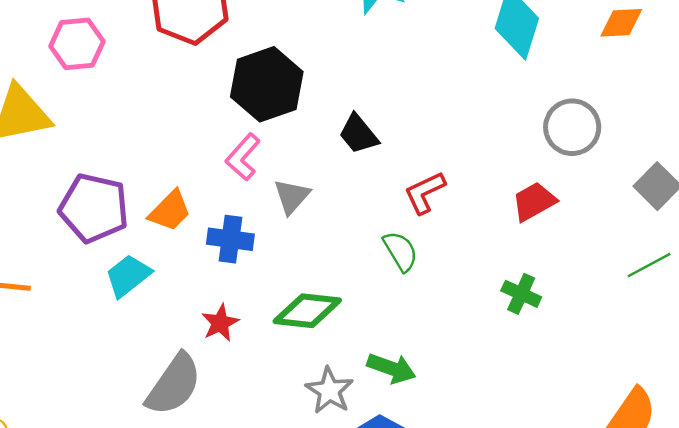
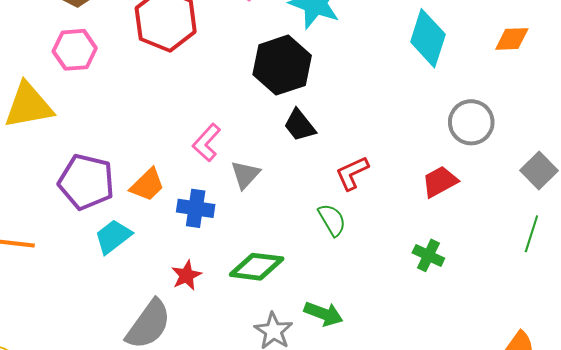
black hexagon: (267, 84) -> (282, 65), moved
green line: (649, 265) -> (531, 234), turned -45

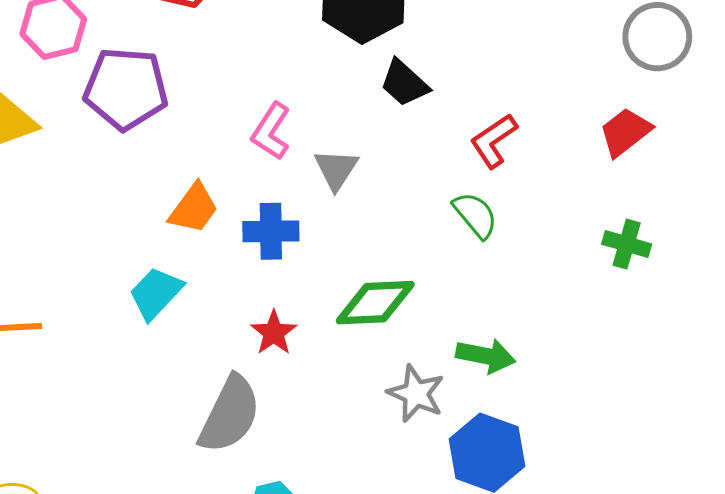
purple pentagon: (86, 182) -> (126, 89), moved

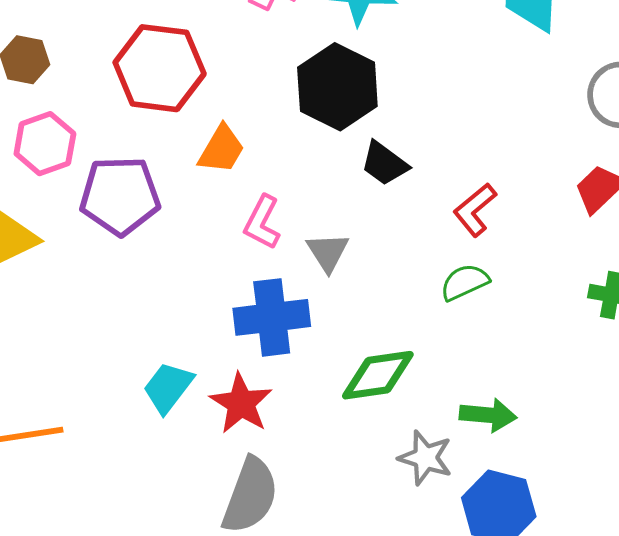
orange trapezoid: (194, 208) -> (221, 149), moved
green semicircle: (475, 215) -> (465, 282), turned -69
blue cross: (271, 231) -> (272, 317), size x1.4
red star: (274, 333) -> (241, 403), moved, size x1.4

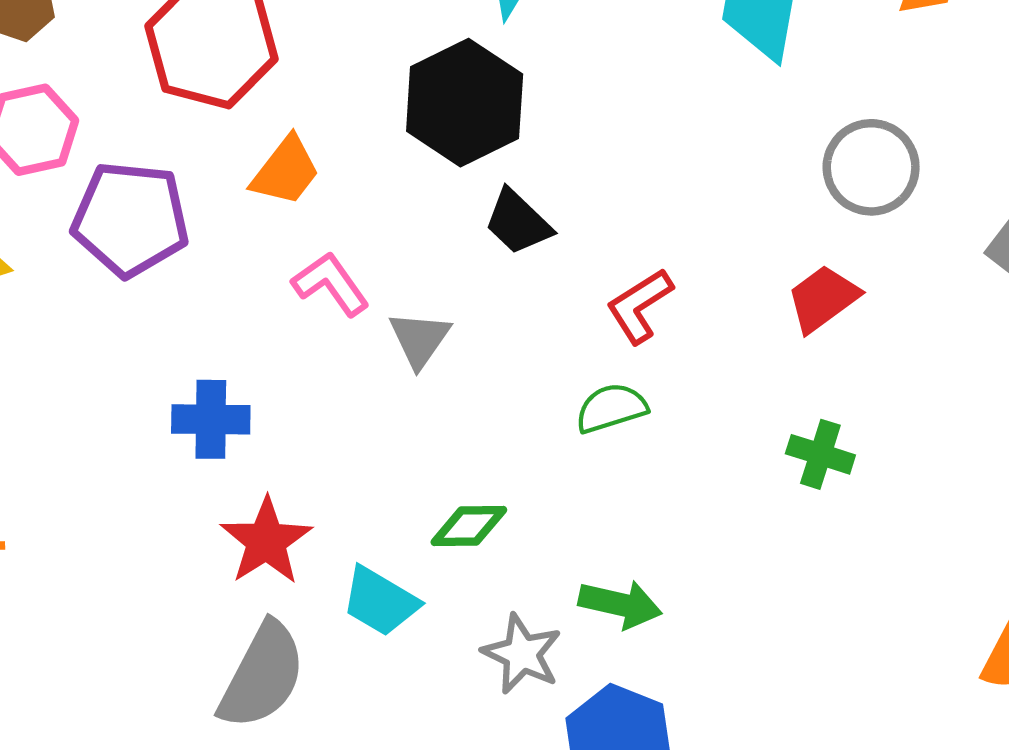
pink L-shape: (262, 222) -> (331, 284), turned 110
blue cross: (272, 317) -> (211, 419), moved, size x0.7
green diamond: (378, 375) -> (469, 526), size x0.7
cyan trapezoid: (168, 387) -> (380, 601), moved, turned -104

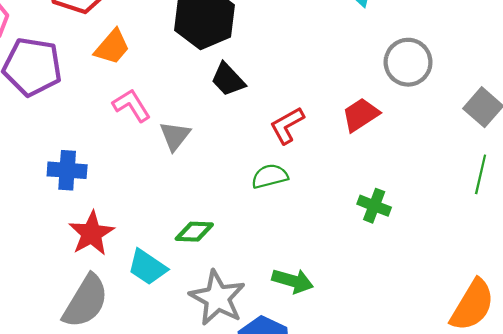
red trapezoid: (823, 299) -> (361, 115), moved
green arrow: (620, 604) -> (293, 281), moved
gray star: (522, 654) -> (217, 298), size x1.4

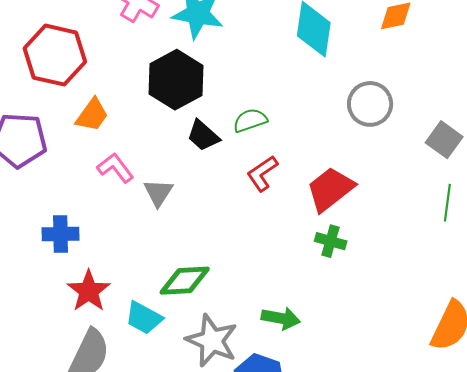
red trapezoid: (361, 115) -> (330, 189), moved, size x1.4
green semicircle: (270, 176) -> (250, 120), moved
green cross: (374, 206) -> (331, 241), moved
green diamond: (194, 232) -> (185, 281), size x1.4

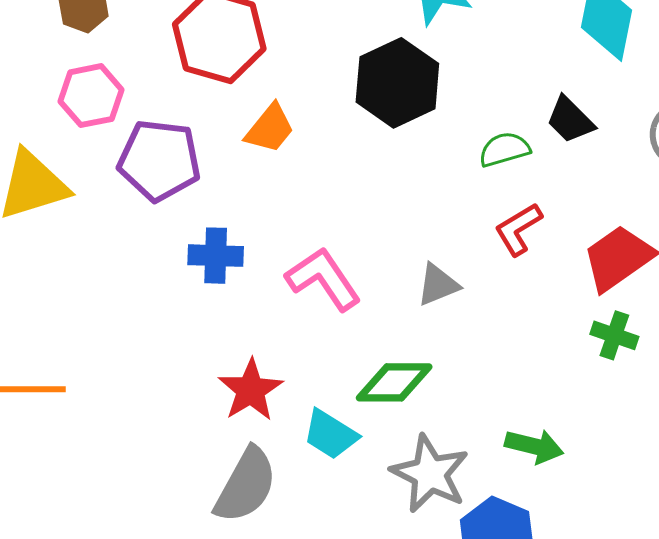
black trapezoid: (203, 136) -> (570, 120), moved
pink L-shape: (115, 168) -> (323, 279), moved, size x1.4
gray triangle: (158, 193) -> (438, 285), moved, turned 32
blue cross: (60, 234) -> (216, 256), moved

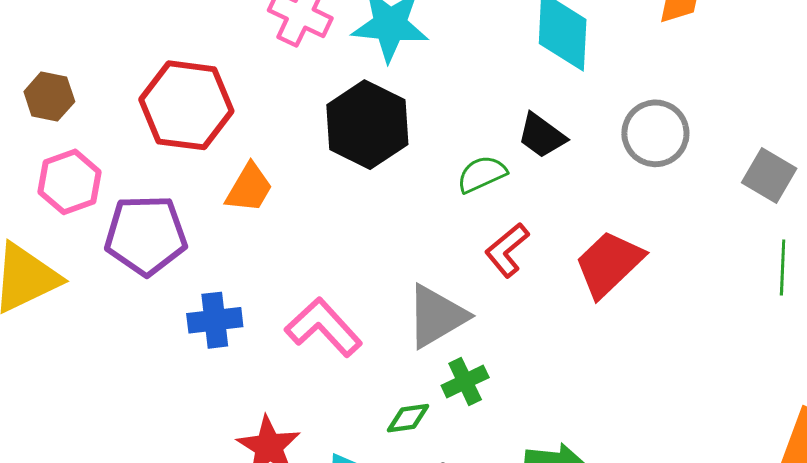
gray triangle: (438, 285) -> (436, 316), size x1.5
green cross: (614, 335) -> (465, 381), moved, turned -36
green diamond: (394, 382) -> (408, 418), size x0.6

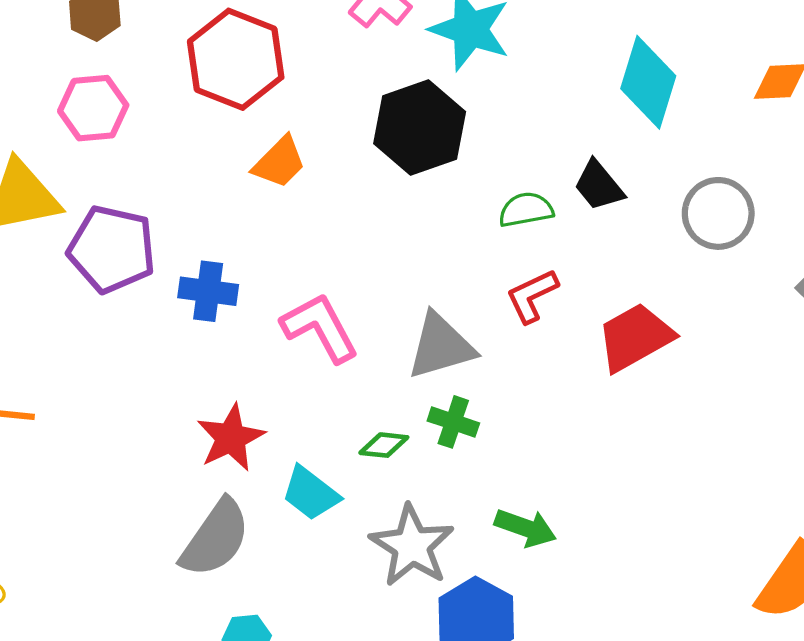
purple pentagon: (146, 235) -> (112, 249), moved
green cross: (465, 381) -> (453, 422), turned 30

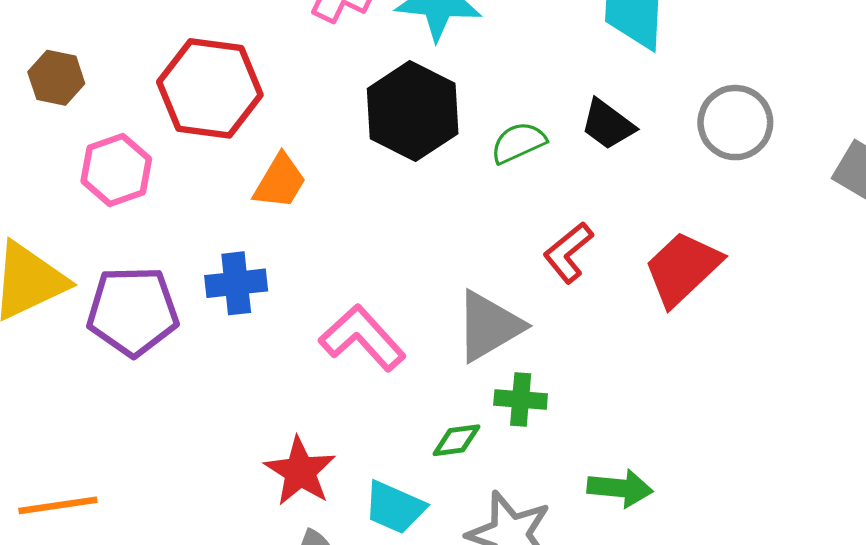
pink hexagon: (93, 108) -> (116, 170), moved
green semicircle: (526, 210) -> (518, 143), moved
blue cross: (208, 291) -> (236, 283), moved

